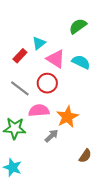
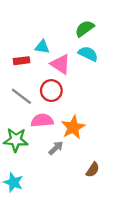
cyan triangle: (39, 43) -> (42, 47), turned 48
red rectangle: (20, 56) -> (21, 61), turned 40
cyan semicircle: (81, 62) -> (88, 54), moved

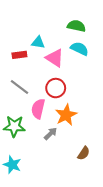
green semicircle: (85, 29) -> (76, 26), turned 48
red circle: (51, 91) -> (56, 88), moved
pink semicircle: (42, 120) -> (38, 109), turned -72

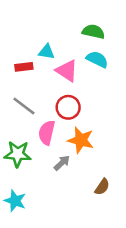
orange star: (66, 115) -> (81, 140), turned -30

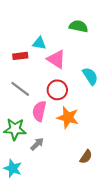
cyan semicircle: (97, 59) -> (90, 76), moved, turned 30
gray arrow: (62, 163) -> (37, 144), moved

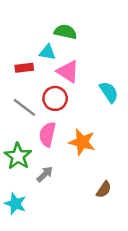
green semicircle: (79, 26) -> (65, 32), moved
red circle: (57, 90) -> (55, 98), moved
green star: (15, 129) -> (18, 156), turned 30

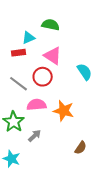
cyan triangle: (47, 52) -> (29, 38), moved, turned -32
pink semicircle: (47, 134) -> (37, 105), turned 72

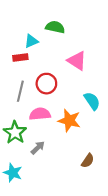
pink triangle: (53, 56) -> (77, 61), moved
cyan semicircle: (85, 72) -> (92, 101), moved
gray line: (19, 84) -> (20, 91), turned 66

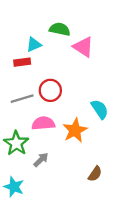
pink triangle: (77, 61) -> (83, 47), moved
gray line: (20, 91) -> (22, 99), turned 60
orange star: (69, 121) -> (75, 130), turned 30

